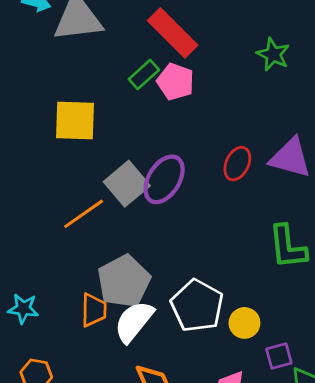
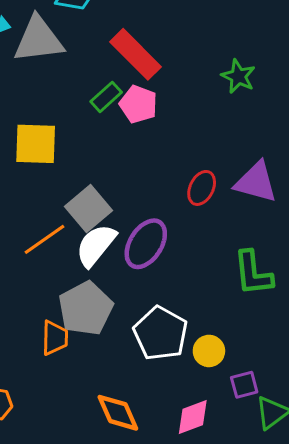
purple ellipse: (164, 179) -> (146, 244), moved
white semicircle: (134, 322) -> (96, 245), moved

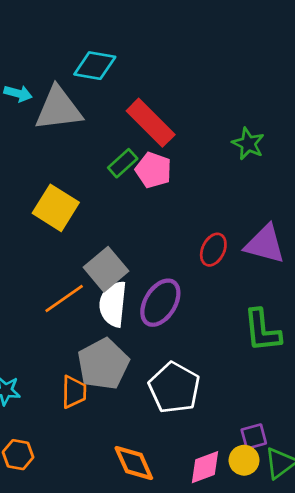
yellow square: (36, 144) -> (56, 208), turned 30
white semicircle: (96, 245) -> (113, 304), turned -33
yellow circle: (209, 351) -> (244, 460), moved

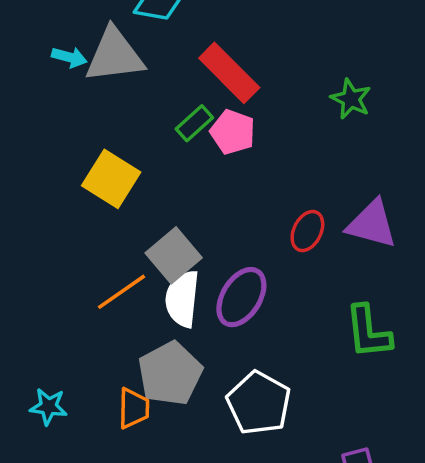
cyan arrow: (18, 93) -> (69, 57), moved

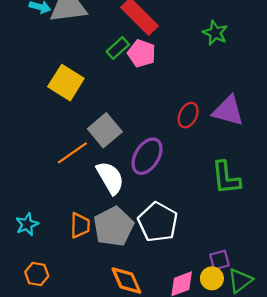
white semicircle: (182, 299) -> (110, 178), moved, turned 144
gray pentagon: (170, 374) -> (113, 226), moved
cyan star: (48, 407) -> (27, 224), turned -30

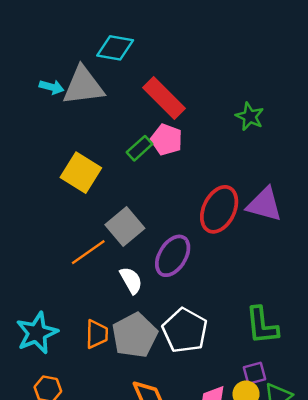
green rectangle: (118, 48) -> (140, 148), moved
red ellipse: (188, 115) -> (219, 209), size x1.6
white semicircle: (110, 178) -> (131, 280), size x0.7
green L-shape: (226, 178) -> (262, 326), moved
cyan star: (27, 224) -> (37, 333), size x1.6

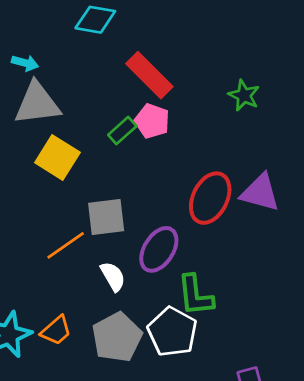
gray triangle: (83, 86) -> (37, 103), moved
gray square: (125, 226) -> (106, 217), turned 33
green L-shape: (262, 326) -> (195, 295), moved
orange trapezoid: (97, 334) -> (56, 330), moved, turned 48

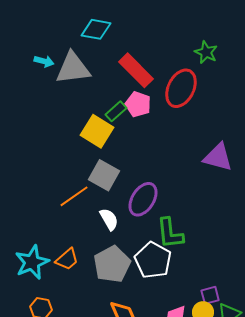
green star: (244, 95) -> (206, 52), moved
gray triangle: (37, 103) -> (73, 68), moved
yellow square: (57, 158) -> (97, 131), moved
red ellipse: (210, 198) -> (181, 88), moved
gray square: (106, 217) -> (104, 175), turned 36

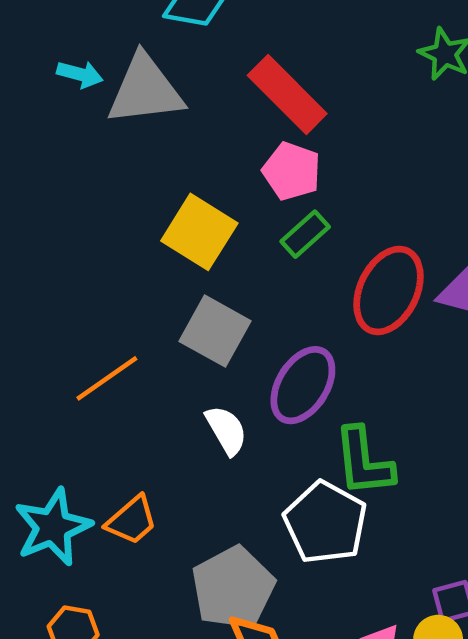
red ellipse: (181, 88) -> (389, 291), moved
green rectangle: (116, 111) -> (305, 234), moved
orange line: (74, 196) -> (107, 378), moved
gray pentagon: (112, 264) -> (233, 588), moved

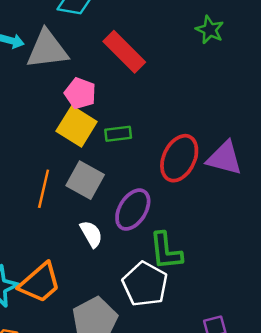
pink pentagon: (292, 171) -> (80, 93), moved
green rectangle: (305, 234) -> (118, 134), moved, turned 35
orange line: (107, 378) -> (44, 189), moved, turned -42
orange trapezoid: (132, 520) -> (40, 283), size x1.5

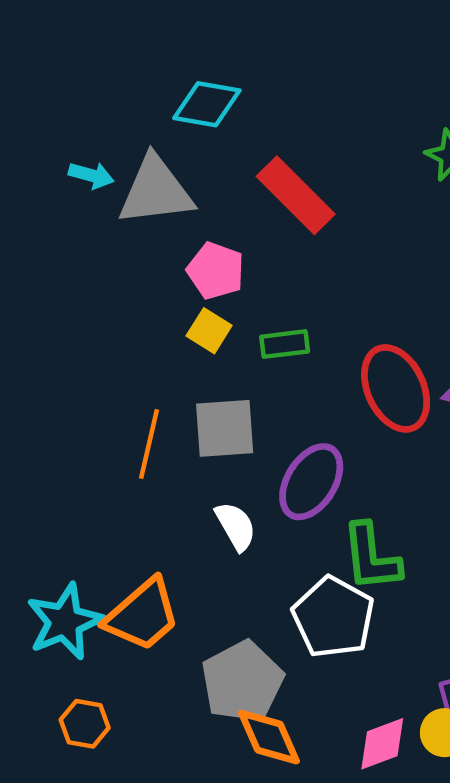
yellow square: (77, 126) -> (209, 331), size x0.6
red ellipse: (179, 158) -> (396, 388), turned -51
gray square: (85, 180) -> (225, 428), turned -33

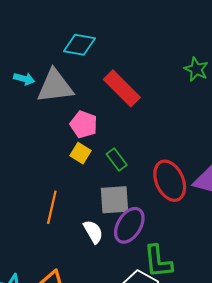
green rectangle: (285, 344) -> (117, 159), turned 60
gray square: (225, 428) -> (114, 200), moved
white semicircle: (236, 526) -> (93, 232), moved

